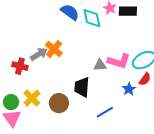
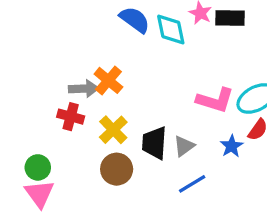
gray arrow: (39, 54) -> (84, 89), turned 30
gray triangle: (100, 65) -> (184, 146), moved, turned -32
red cross: (20, 66) -> (71, 117), moved
yellow cross: (32, 98) -> (113, 130), moved

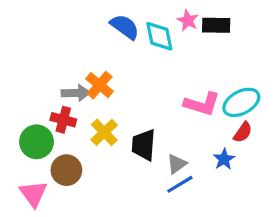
gray triangle: (184, 146) -> (177, 164), moved
blue star: (232, 146) -> (224, 159), moved
green circle: (38, 167) -> (37, 142), moved, size x1.4
brown circle: (117, 169) -> (66, 170), moved

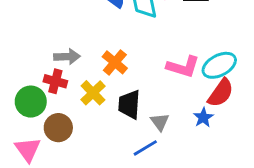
orange cross: (100, 85) -> (115, 62), moved
red semicircle: (243, 132) -> (221, 93), size x1.5
gray triangle: (177, 164) -> (160, 122), turned -30
blue line: (180, 184) -> (145, 148), moved

